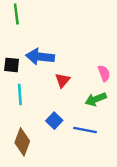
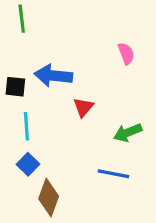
pink semicircle: (104, 73) -> (126, 53), moved
blue square: (54, 121) -> (28, 164), moved
brown diamond: (22, 142) -> (49, 197), moved

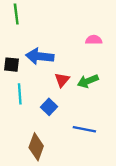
pink semicircle: (126, 53) -> (94, 40), turned -70
green arrow: (128, 133) -> (88, 81), moved
blue square: (28, 164) -> (49, 107), moved

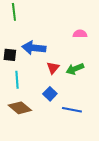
blue square: (49, 107) -> (50, 94), moved
brown diamond: (36, 147) -> (20, 108), moved, turned -70

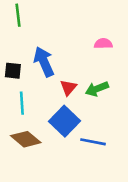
blue arrow: (34, 48) -> (44, 62), turned 60
blue square: (50, 94) -> (65, 121), size x1.6

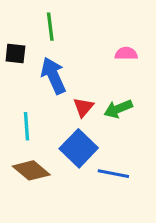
green line: (18, 15) -> (50, 27), moved
black square: (13, 71) -> (15, 54), moved

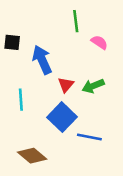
green line: (50, 27) -> (76, 21), moved
pink semicircle: (126, 54) -> (99, 42), turned 35
brown diamond: (31, 170) -> (32, 156), moved

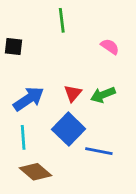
green line: (76, 21) -> (62, 20), moved
blue arrow: (42, 60) -> (29, 99), moved, turned 80
cyan line: (21, 100) -> (23, 137), moved

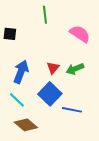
pink semicircle: (110, 47) -> (80, 34), size x1.5
blue arrow: (29, 99) -> (21, 72), turned -35
cyan line: (23, 137) -> (17, 100), turned -42

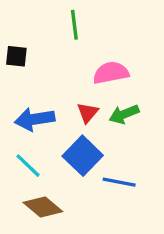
pink semicircle: (80, 34) -> (111, 73), moved, turned -45
blue arrow: (21, 72) -> (35, 119), turned -120

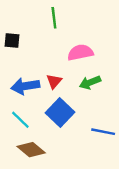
red triangle: (88, 113) -> (54, 81), moved
blue line: (119, 182) -> (103, 132), moved

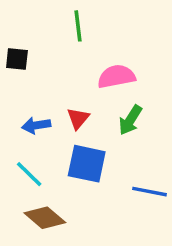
green arrow: (90, 82) -> (130, 120), turned -36
blue arrow: (25, 86) -> (36, 125), size x0.7
blue square: (60, 112) -> (87, 164), turned -32

